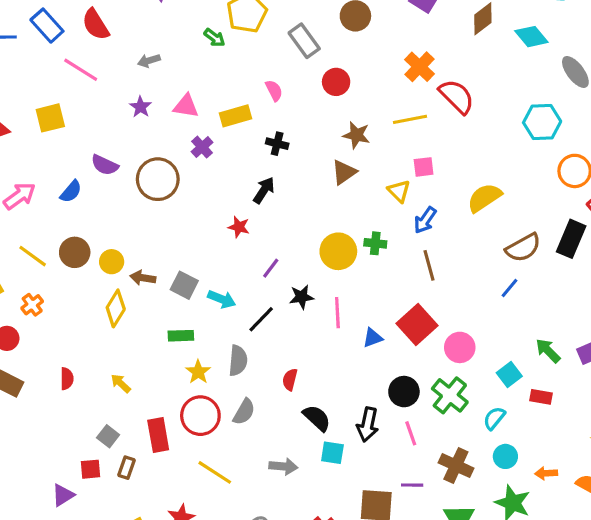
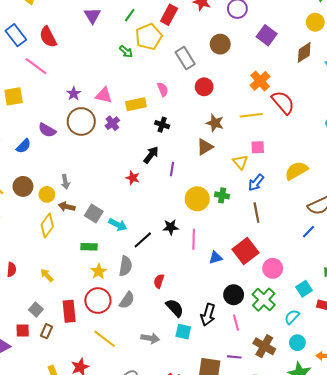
gray arrow: (149, 61) -> (65, 182), moved, turned -88
brown circle: (158, 179) -> (81, 121), moved
purple line: (271, 268) -> (172, 169), moved, turned -32

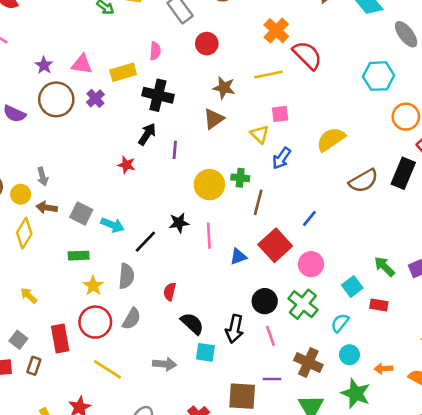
pink semicircle: (163, 89) -> (155, 51), turned 32
black cross: (162, 125) -> (158, 95), size x1.6
brown line: (256, 213) -> (258, 202), moved, turned 30
blue line: (308, 232) -> (309, 219), moved

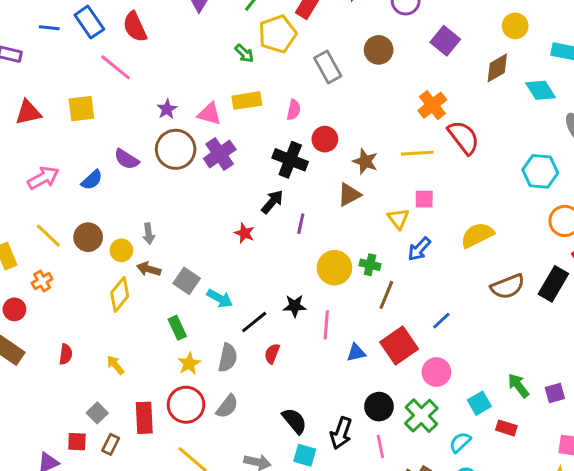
red circle: (207, 44) -> (325, 139), moved
yellow rectangle: (123, 72) -> (247, 101), moved
purple cross: (95, 98) -> (220, 154), size x1.5
green rectangle: (79, 256) -> (177, 328), turned 60
red semicircle: (170, 292) -> (272, 354), moved

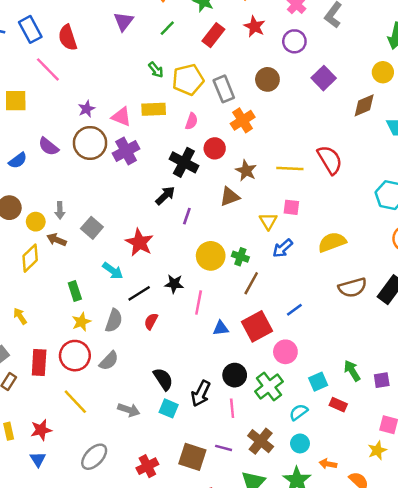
yellow pentagon: (278, 34) -> (188, 80), moved
orange cross: (432, 105) -> (243, 120), moved
red star: (244, 233) -> (139, 242), moved, size x1.6
gray square: (187, 281) -> (92, 228), moved

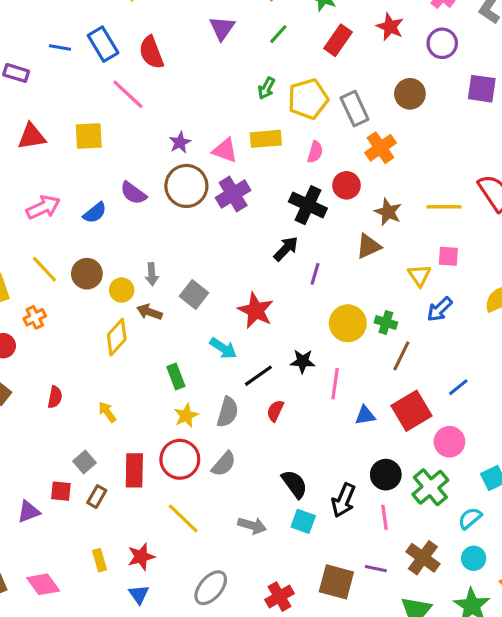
green arrow: (156, 70) -> (266, 88), turned 70
purple square: (324, 78) -> (482, 89), turned -35

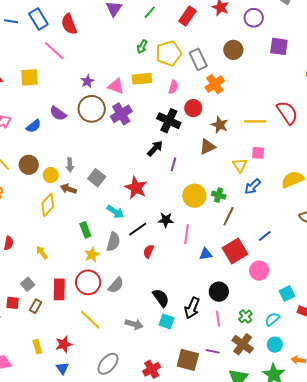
gray semicircle: (228, 412) -> (113, 242), moved
green cross: (430, 487) -> (245, 316), moved, size x0.6

